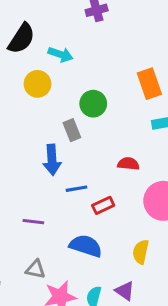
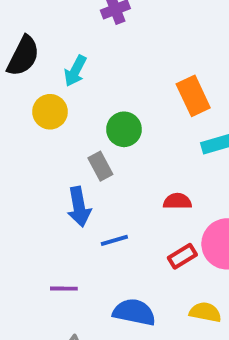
cyan arrow: (61, 54) -> (75, 71), turned 105
red rectangle: (103, 205) -> (182, 256), moved
yellow semicircle: (141, 252) -> (205, 312), turned 95

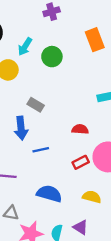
orange rectangle: (193, 96) -> (95, 40), moved
green circle: (124, 129) -> (52, 57), moved
gray rectangle: (100, 166) -> (36, 105), turned -35

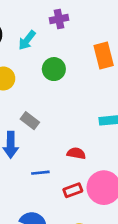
cyan arrow: (25, 47) -> (27, 40), moved
blue line: (41, 150) -> (40, 173), moved

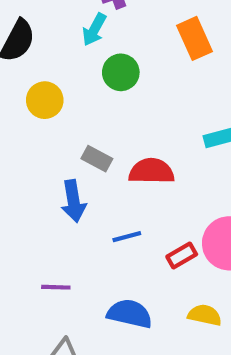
cyan arrow: (27, 40) -> (94, 30), moved
red semicircle: (76, 153) -> (151, 171), moved, size x1.5

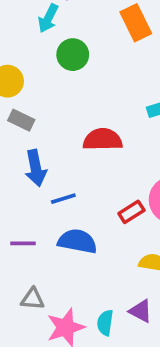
gray rectangle: (97, 159) -> (21, 120), moved
blue line: (127, 237) -> (63, 199), moved
blue semicircle: (130, 314) -> (77, 241), moved

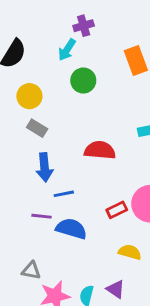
purple line: (23, 243) -> (42, 216), moved

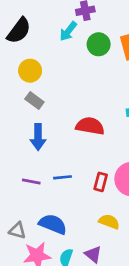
green circle: (83, 81) -> (99, 44), moved
blue line: (64, 194) -> (62, 177), moved
red rectangle: (117, 210) -> (101, 182), turned -54
blue semicircle: (71, 229) -> (53, 224), moved

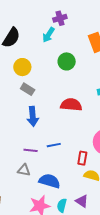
green circle: (99, 44) -> (67, 61), moved
red rectangle: (101, 182) -> (82, 158), moved
gray triangle: (17, 231) -> (24, 170), moved

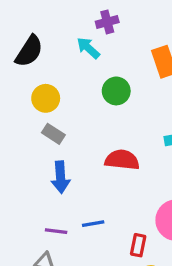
cyan arrow: (48, 35) -> (88, 48), turned 98

